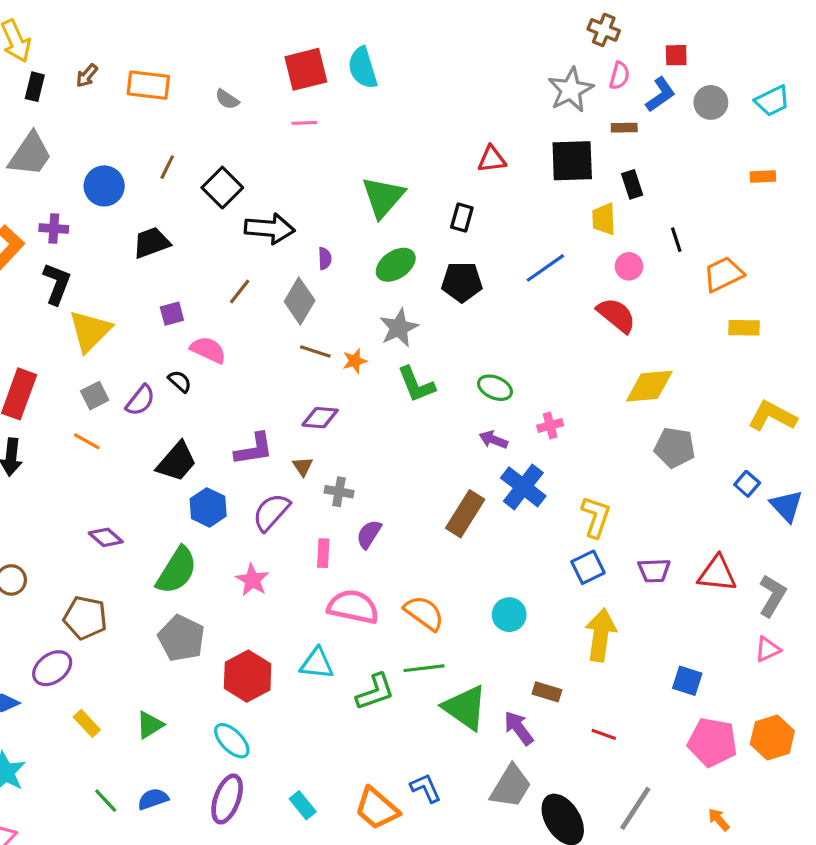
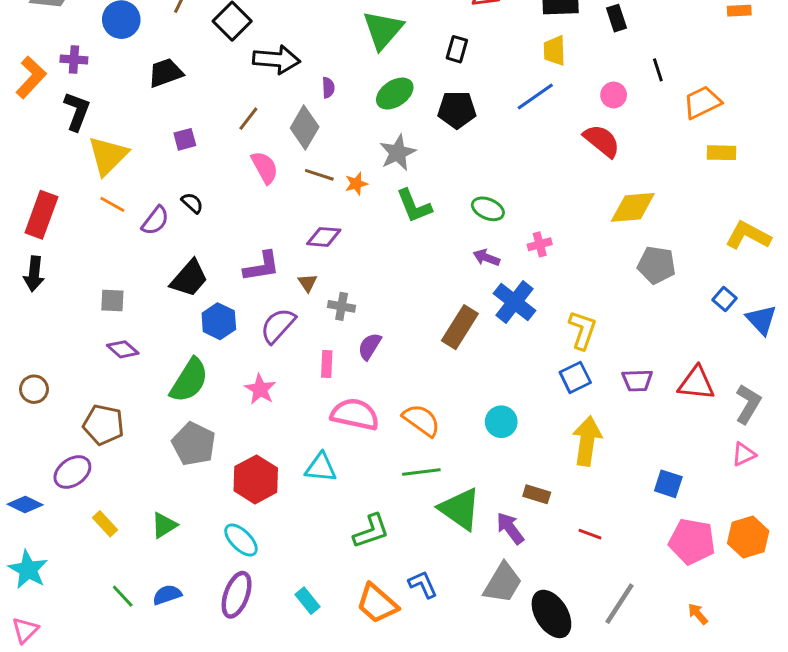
yellow trapezoid: (604, 219) -> (554, 51), moved
pink semicircle: (208, 350) -> (265, 167), moved, turned 36
gray square: (95, 396) -> (112, 300), moved, turned 30
orange line: (87, 441) -> (112, 204), moved
green L-shape: (375, 692) -> (371, 531), moved

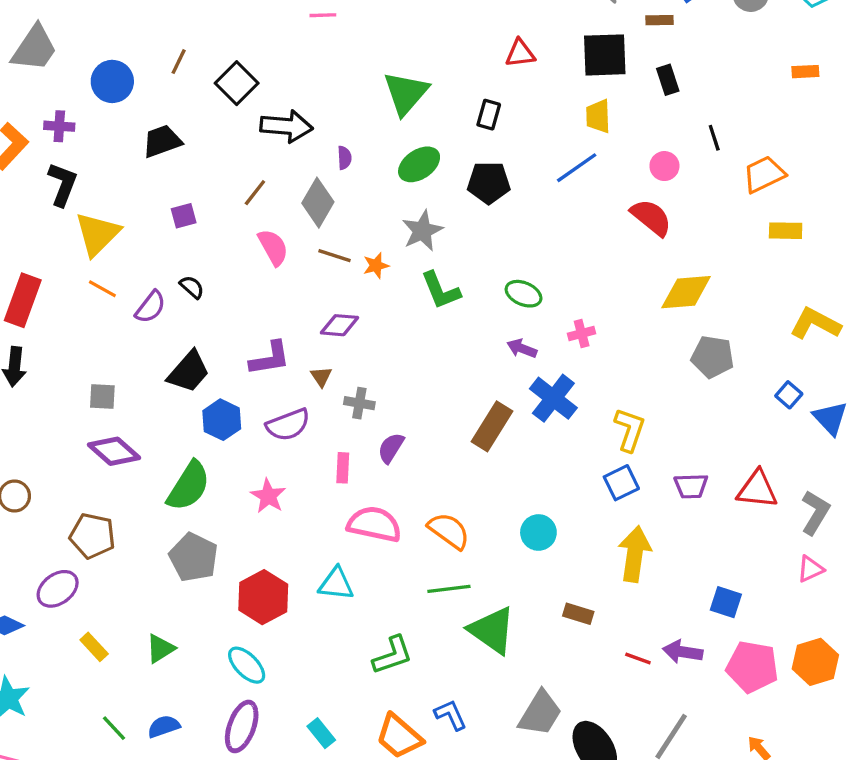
purple semicircle: (278, 326) -> (288, 425), turned -153
purple diamond: (123, 349) -> (114, 451), size x1.4
purple arrow: (510, 528) -> (683, 652), moved, turned -44

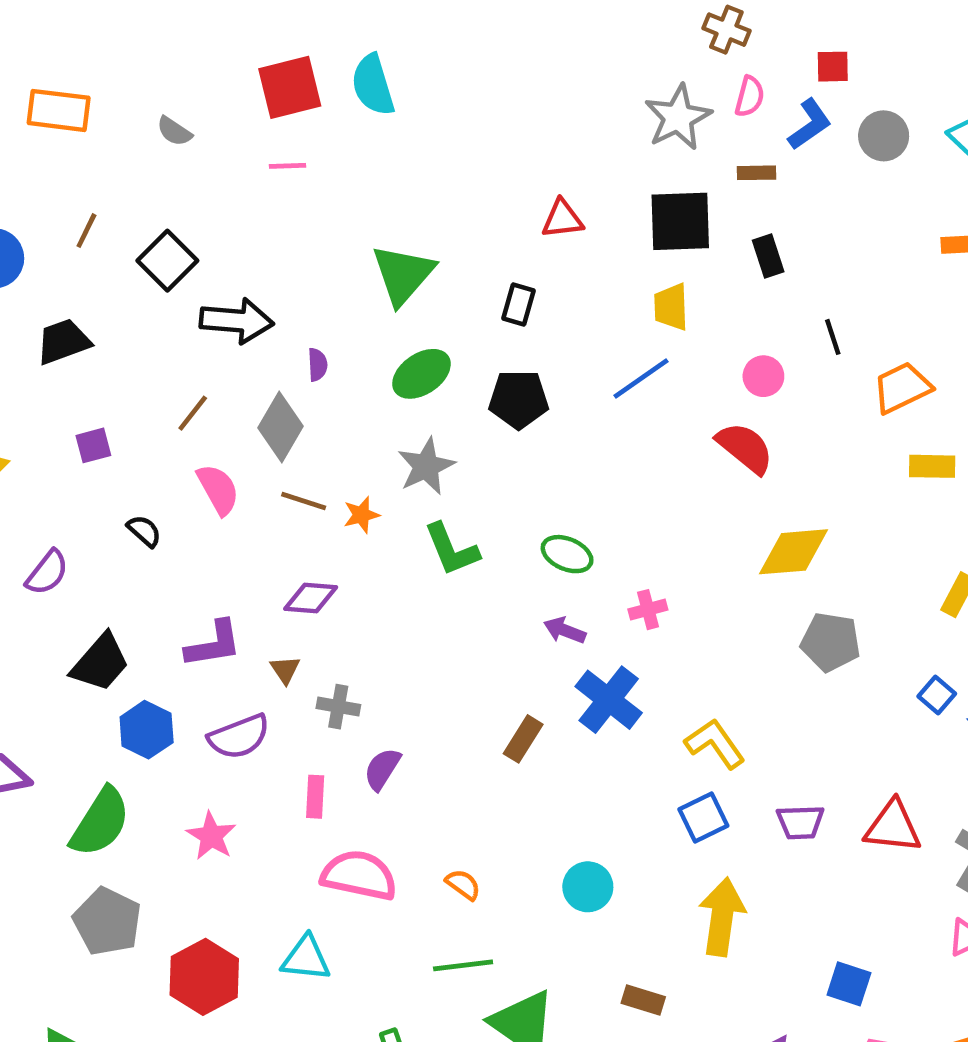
black semicircle: (192, 287) -> (144, 531), moved
brown rectangle: (492, 426) -> (523, 739), size x0.7
yellow L-shape: (630, 430) -> (715, 744), turned -54
orange semicircle: (449, 531) -> (463, 885), size x0.6

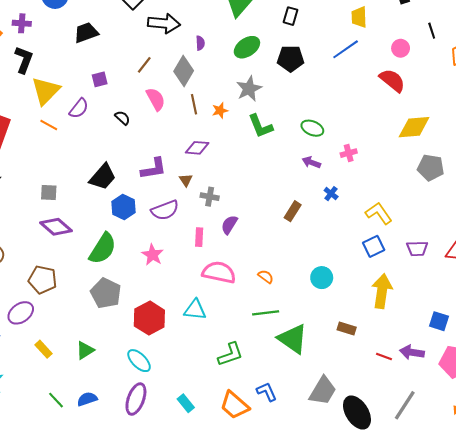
brown line: (304, 501) -> (194, 104), turned 60
purple semicircle: (47, 573) -> (79, 108), moved
blue cross: (609, 700) -> (331, 194), size x0.5

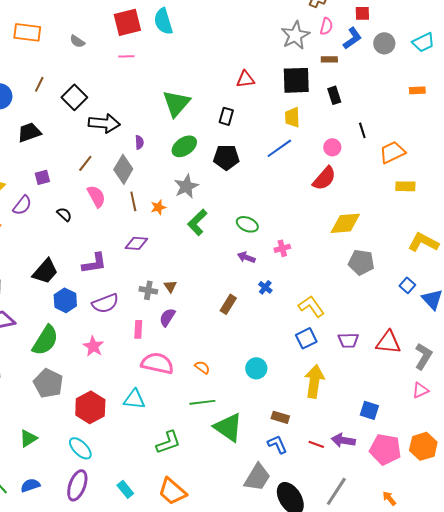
red semicircle: (392, 80) -> (324, 178), turned 92
green L-shape: (260, 126) -> (197, 222), turned 68
brown triangle: (186, 180) -> (170, 286), moved
blue L-shape: (267, 392) -> (277, 444), moved

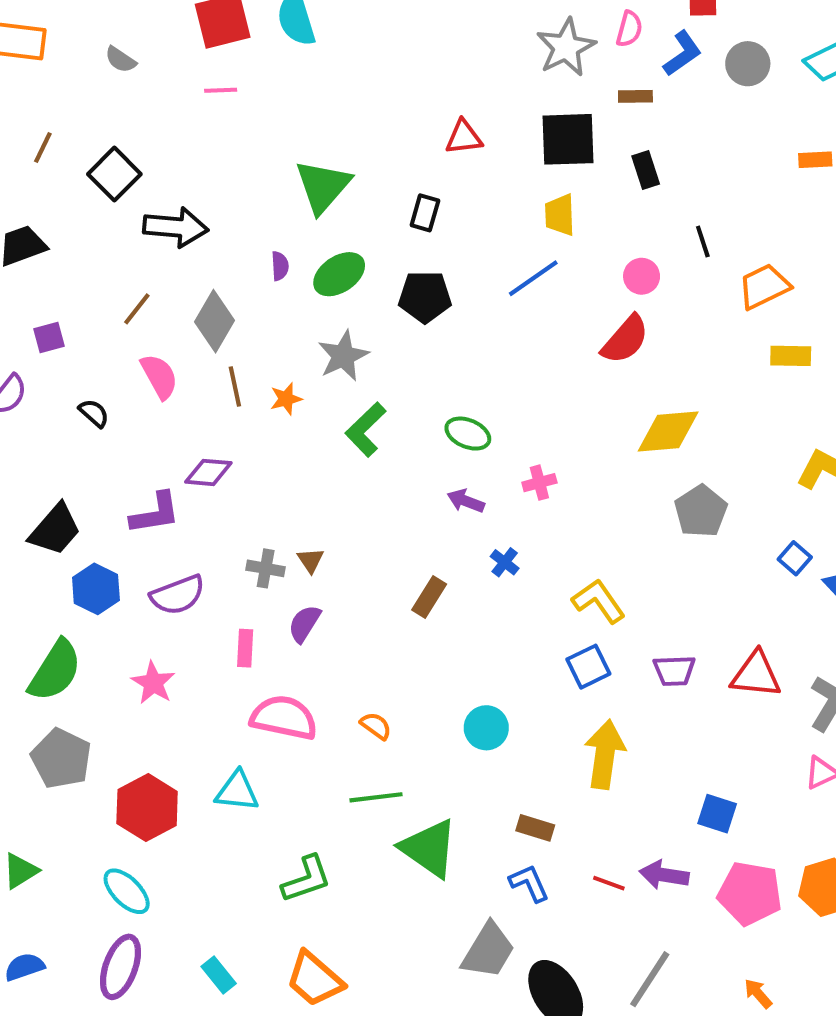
purple semicircle: (139, 142) -> (280, 266), moved
purple diamond: (136, 243) -> (208, 472), moved
gray pentagon: (361, 262) -> (701, 511), turned 30

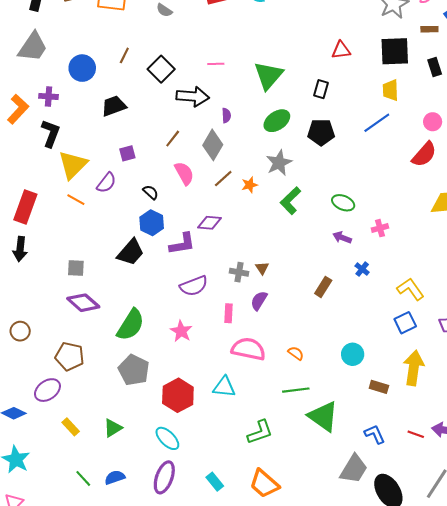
pink line: (221, 90) -> (216, 64), moved
purple semicircle: (280, 266) -> (226, 115), moved
brown line: (235, 387) -> (223, 179), turned 60
blue hexagon: (96, 589) -> (152, 223), moved
brown rectangle: (535, 828) -> (379, 387), moved

